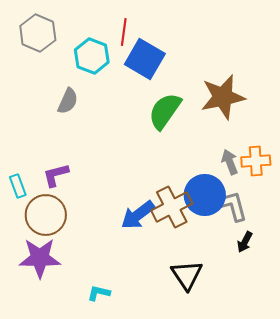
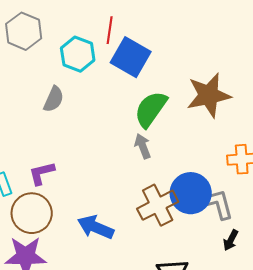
gray arrow: (230, 162) -> (143, 146), moved
blue arrow: (138, 215) -> (96, 227), moved, turned 60

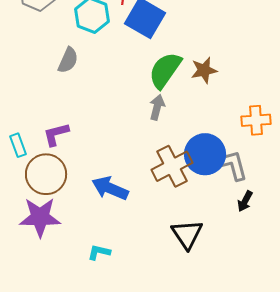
brown star: (209, 95) -> (204, 70), moved, size x0.6
gray arrow: (143, 146) -> (157, 107), turned 35

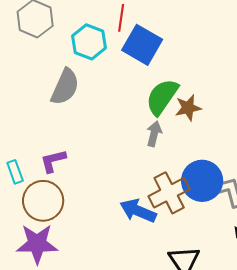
gray semicircle: (68, 60) -> (65, 87), size x1.4
brown star: (204, 70) -> (188, 108), moved
blue arrow: (110, 188) -> (138, 211), moved

